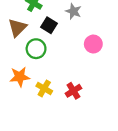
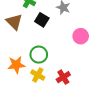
brown triangle: (17, 28) -> (14, 22), turned -30
green circle: (36, 49) -> (39, 55), moved

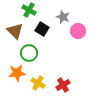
pink circle: (81, 36) -> (78, 31), moved
green circle: (39, 55) -> (29, 53), moved

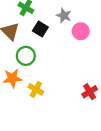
red cross: (63, 85) -> (90, 92), moved

